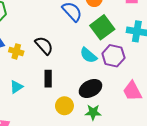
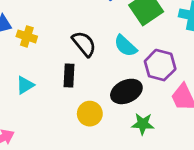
black semicircle: (44, 46) -> (84, 44), moved
purple hexagon: (113, 56) -> (160, 65), moved
green star: (93, 112) -> (143, 124), moved

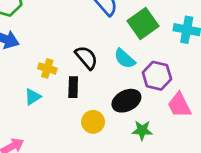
yellow cross: (27, 36) -> (47, 68), moved

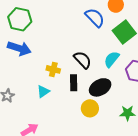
cyan semicircle: (125, 59) -> (112, 59), turned 90
black ellipse: (126, 101) -> (100, 87), moved

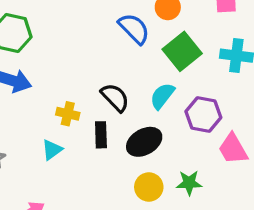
yellow circle: (90, 108) -> (149, 187), moved

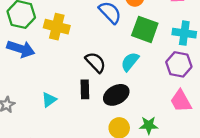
green square: (182, 51) -> (145, 29), turned -32
yellow cross: (68, 114) -> (57, 27), moved, size x1.5
purple hexagon: (203, 114) -> (179, 64), moved

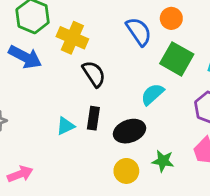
black semicircle: (96, 62) -> (94, 74), moved
cyan triangle: (49, 100) -> (65, 126), moved
green star: (149, 125) -> (163, 161), moved

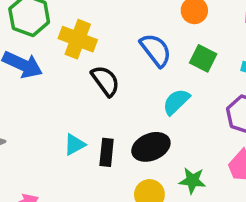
blue semicircle: (139, 32) -> (156, 50), moved
green square: (177, 59) -> (203, 58), size x0.7
black rectangle: (93, 118) -> (107, 152), moved

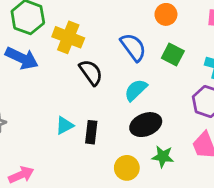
cyan semicircle: (176, 102) -> (136, 90), moved
black ellipse: (151, 147) -> (146, 125), moved

